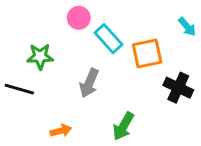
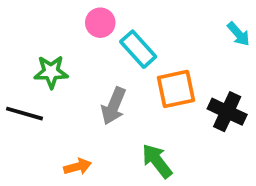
orange square: (147, 53) -> (176, 89), moved
green arrow: (123, 126) -> (157, 161), turned 112

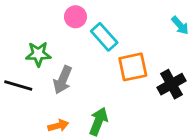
gray arrow: (114, 106) -> (63, 80), moved
black cross: (227, 112) -> (172, 84), turned 36
green arrow: (157, 161) -> (98, 121), moved, turned 60

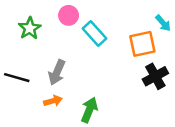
green star: (38, 54) -> (30, 28), moved, turned -30
orange square: (133, 67) -> (142, 44), moved
orange arrow: (58, 126) -> (53, 101), moved

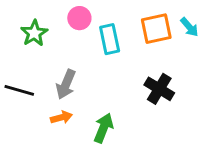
cyan rectangle: (94, 34) -> (110, 39), turned 30
orange square: (142, 44) -> (156, 29), moved
black cross: (155, 76) -> (159, 89), moved, turned -30

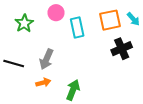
black cross: (159, 89) -> (122, 49), moved, turned 36

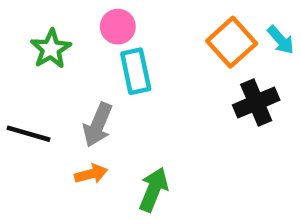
orange square: (110, 20) -> (232, 42), turned -30
cyan rectangle: (77, 27) -> (136, 71), moved

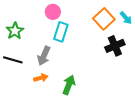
green star: (51, 49) -> (15, 31), moved
cyan rectangle: (136, 71) -> (61, 32), turned 30

